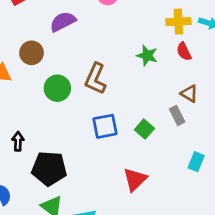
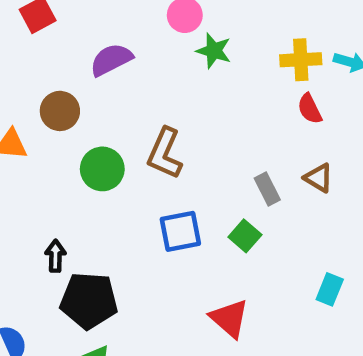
green star: (147, 56) -> (214, 51), moved
gray rectangle: (177, 115) -> (267, 189), moved
black arrow: (18, 141) -> (55, 256), moved
red triangle: (135, 179) -> (229, 318), turned -35

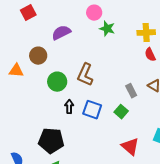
blue square: (180, 231) -> (92, 110), turned 30
black arrow: (55, 256) -> (69, 107), moved
red triangle: (229, 318) -> (130, 147), moved

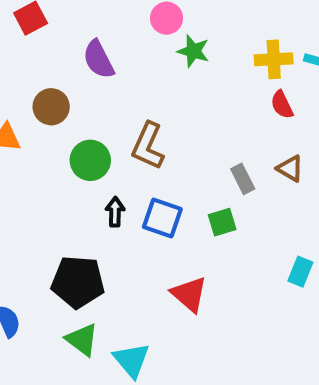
purple semicircle: (61, 33) -> (99, 59), turned -90
green square: (121, 112) -> (222, 222), turned 32
red triangle: (130, 147) -> (189, 294), moved

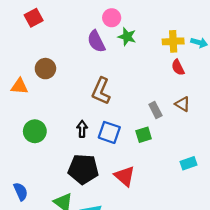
purple semicircle: (99, 59) -> (96, 41), moved
green circle: (90, 160) -> (35, 131), moved
cyan rectangle: (300, 272) -> (189, 163), turned 49
black pentagon: (78, 282) -> (83, 169), moved

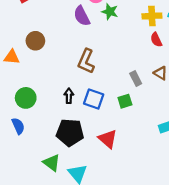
blue semicircle: (21, 192) -> (18, 126), moved

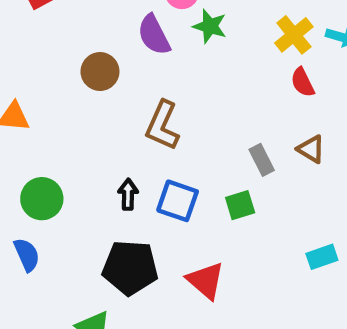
yellow cross: (152, 16) -> (294, 35), turned -36
brown circle: (35, 41) -> (100, 72), moved

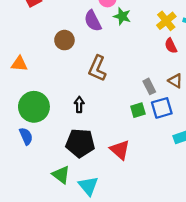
green circle: (42, 199) -> (34, 107), size x1.4
blue square: (178, 201) -> (162, 108), moved, turned -35

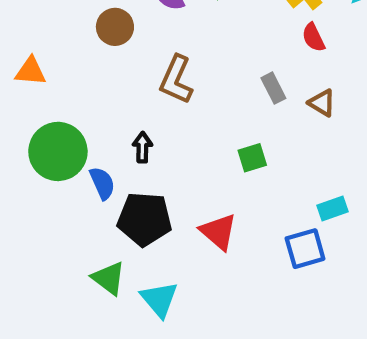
gray rectangle: (149, 86) -> (273, 88), moved
blue square: (162, 108) -> (305, 249), moved
blue semicircle: (26, 136) -> (102, 183), moved

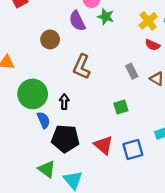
red semicircle: (313, 37) -> (152, 45), turned -40
green circle: (58, 151) -> (33, 94), moved
blue square: (305, 249) -> (133, 150), moved

